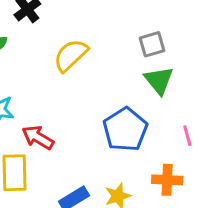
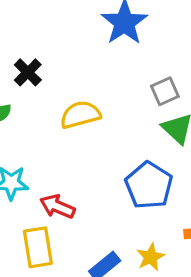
yellow semicircle: (71, 55) -> (80, 115), turned 36

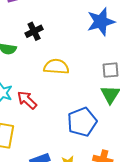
red arrow: (57, 207) -> (27, 100), moved

